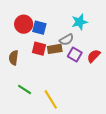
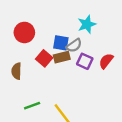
blue square: (39, 28) -> (61, 43), moved
red square: (39, 49) -> (44, 58), turned 32
green line: (25, 89) -> (32, 106), turned -48

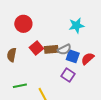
blue square: (61, 43) -> (73, 56), moved
gray semicircle: (74, 45) -> (64, 50), moved
purple square: (85, 61) -> (68, 75), moved

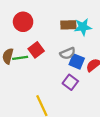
brown rectangle: (51, 49) -> (68, 25), moved
green line: (20, 86) -> (20, 58), moved

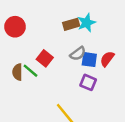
red circle: (23, 22) -> (15, 27), moved
green line: (20, 58) -> (30, 71), turned 63

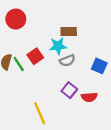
cyan star: (87, 23) -> (58, 46), moved
red semicircle: (107, 59) -> (89, 97), moved, turned -147
blue square: (89, 60) -> (99, 66), moved

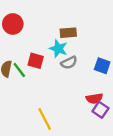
cyan star: (58, 46) -> (58, 49), turned 30
red square: (35, 56) -> (36, 61), turned -35
purple square: (69, 90) -> (100, 110), moved

